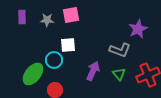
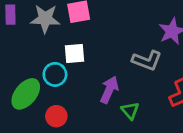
gray star: (47, 20) -> (45, 19), size x1.5
green triangle: (119, 74) -> (130, 111), moved

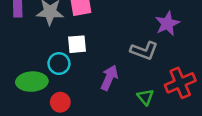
green ellipse: (26, 94) -> (32, 82), turned 48
green triangle: (130, 111) -> (145, 97), moved

